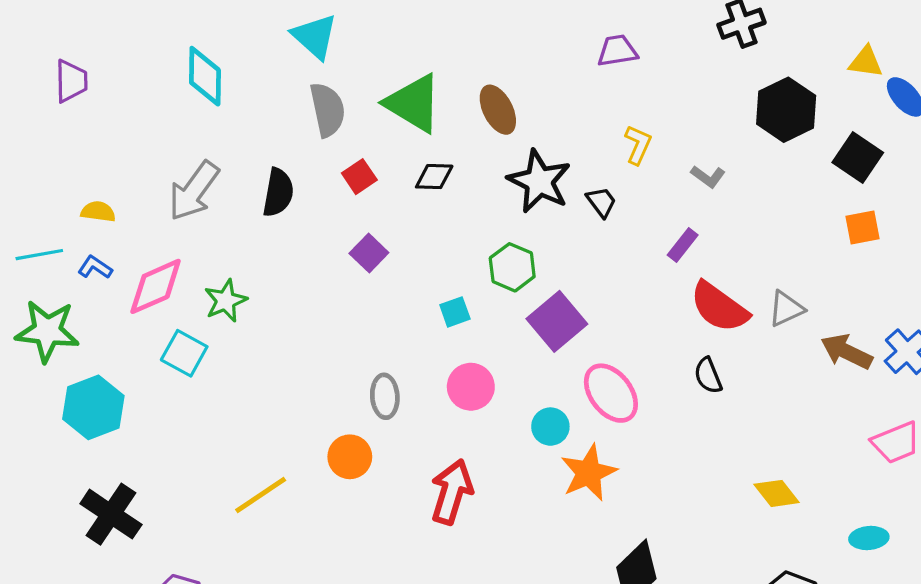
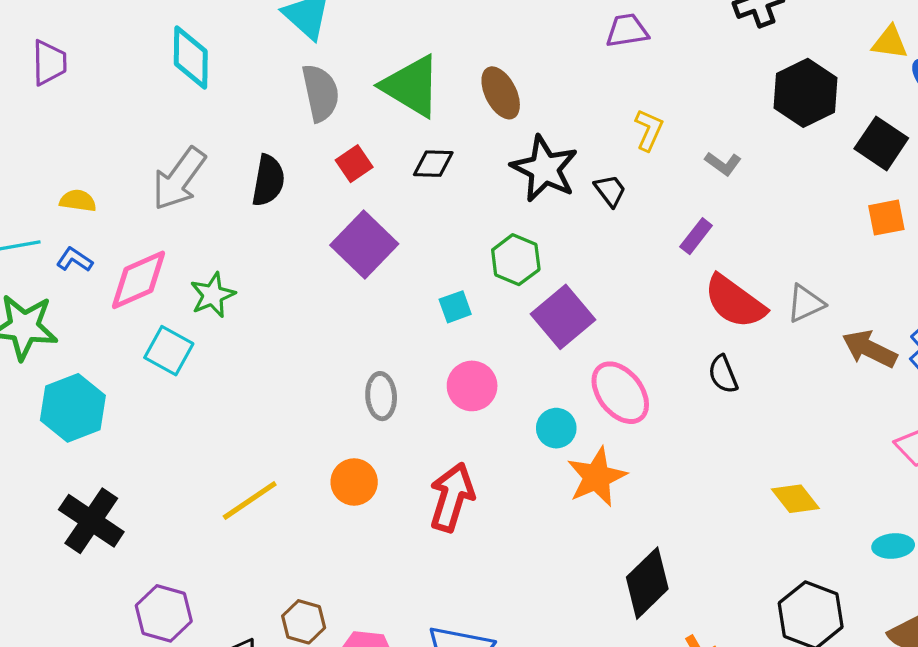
purple square: (369, 253) -> (364, 244), size x1.6
orange circle: (350, 457) -> (354, 482), moved

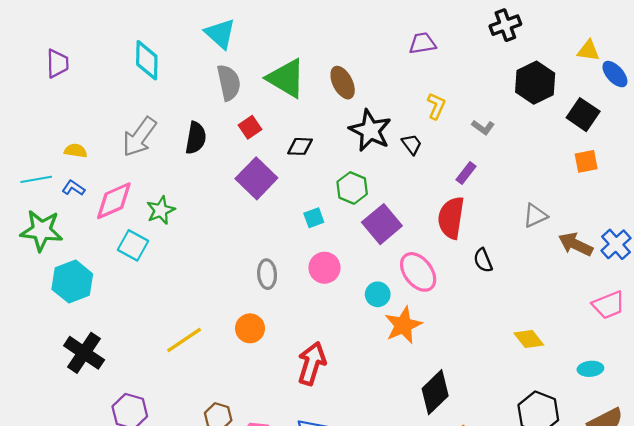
black diamond: (433, 164) -> (300, 146), moved
red semicircle: (735, 302) -> (451, 218), moved, turned 63
red arrow: (452, 497) -> (312, 363), moved

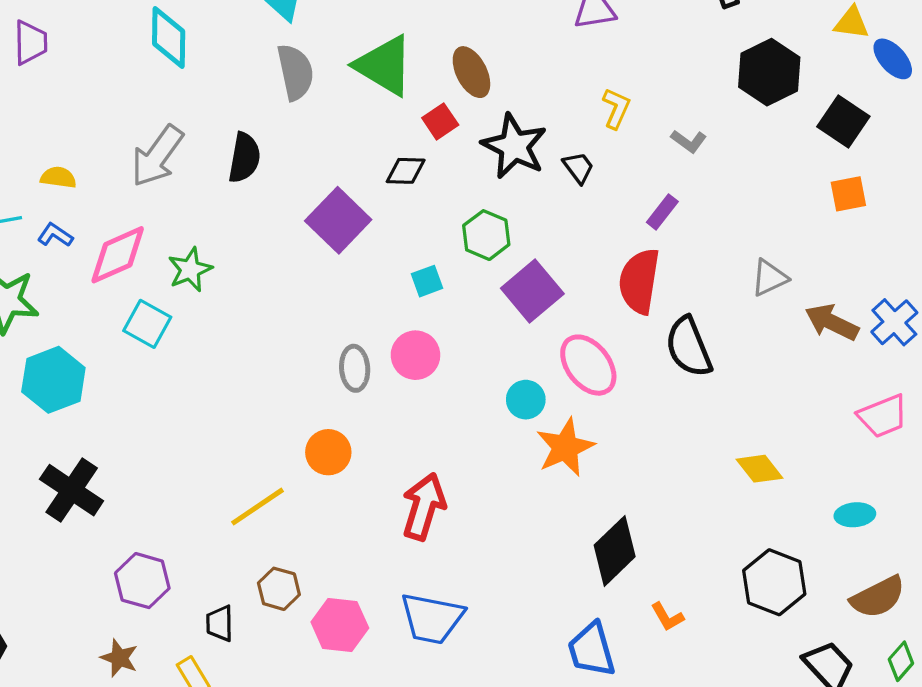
red square: (250, 127) -> (440, 121), moved
black semicircle: (483, 260) -> (689, 347), size x1.6
pink circle: (324, 268) -> (415, 355), moved
yellow line: (184, 340) -> (258, 507), moved

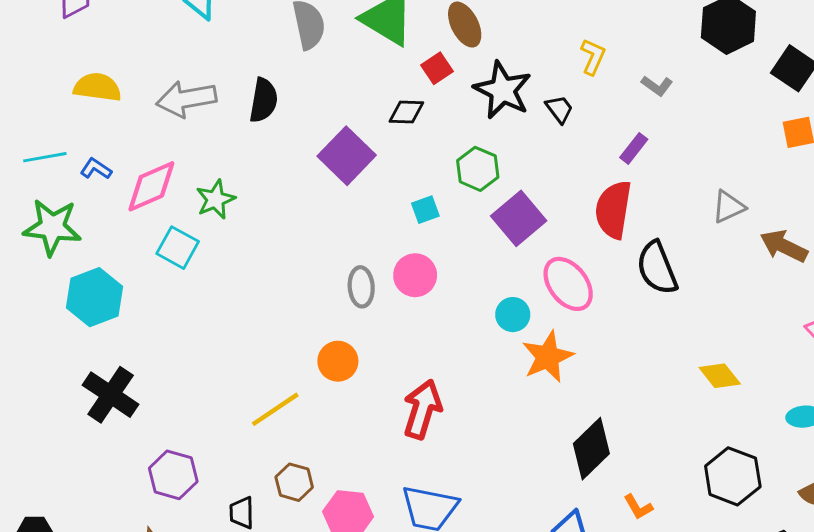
gray arrow: (157, 156) -> (186, 99), turned 44
yellow semicircle: (58, 177) -> (97, 87), moved, size x1.5

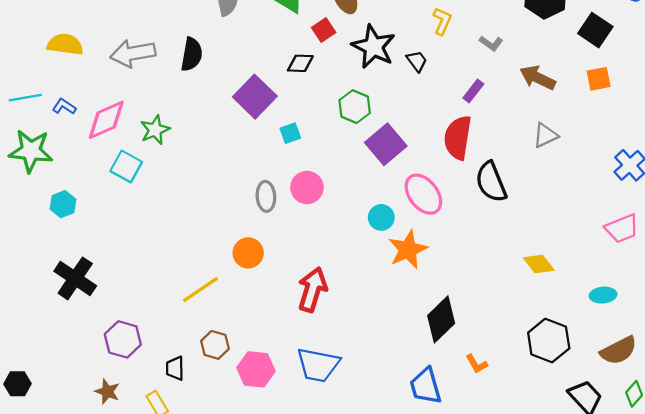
cyan square: (425, 210) -> (290, 133), moved
brown arrow: (784, 246) -> (538, 78), moved
cyan hexagon: (95, 297) -> (63, 204), size x0.6

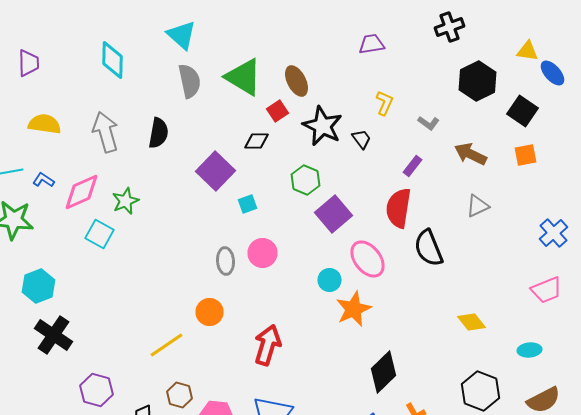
gray arrow: (133, 53) -> (106, 132), turned 84
cyan hexagon: (63, 204) -> (38, 286), moved, size x1.4

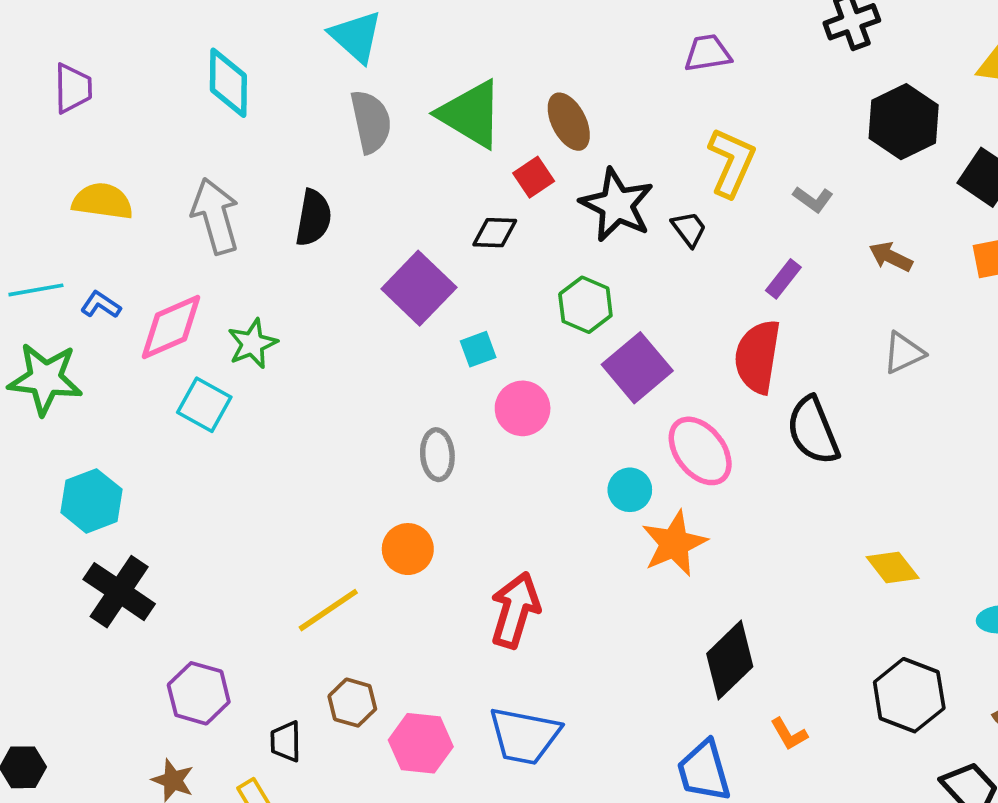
yellow L-shape: (384, 103) -> (732, 162), size x1.5
brown arrow: (470, 154) -> (891, 257), size x0.7
pink circle: (262, 253) -> (523, 408), moved

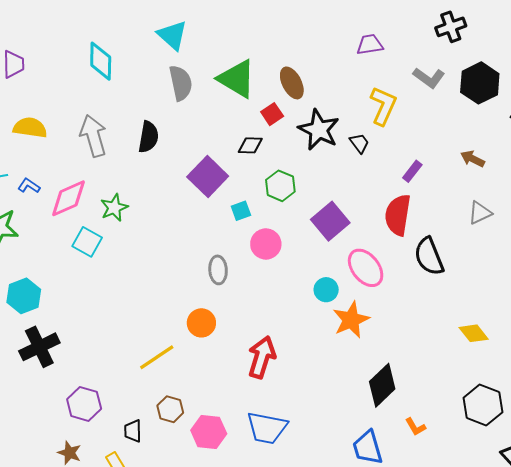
gray L-shape: (813, 199) -> (429, 78), moved, size x1.4
green hexagon: (585, 305) -> (280, 186), moved
black cross: (119, 592) -> (39, 347), turned 30

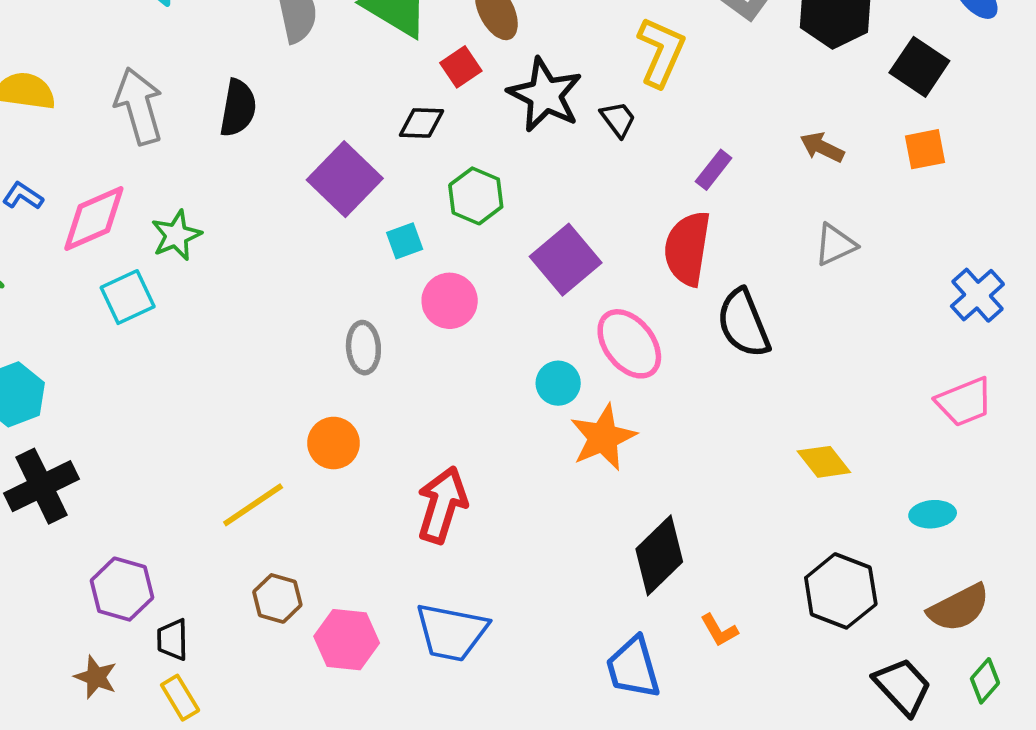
cyan square: (87, 242) -> (128, 297), turned 36
black trapezoid: (133, 431) -> (173, 640), moved

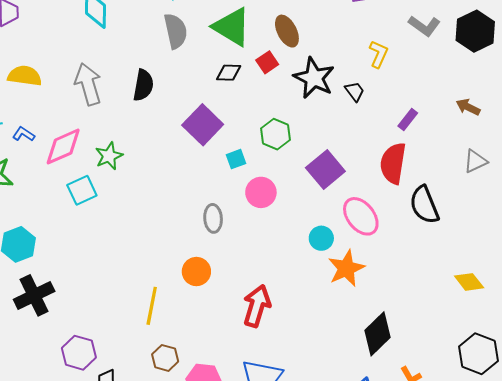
yellow L-shape: (661, 52) -> (379, 54), size x0.7
black diamond: (422, 123) -> (229, 73), moved
yellow line: (253, 505) -> (152, 306), turned -45

